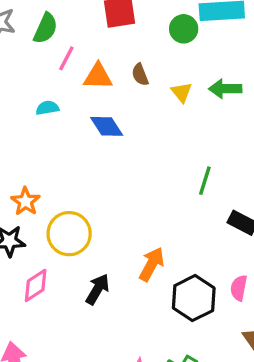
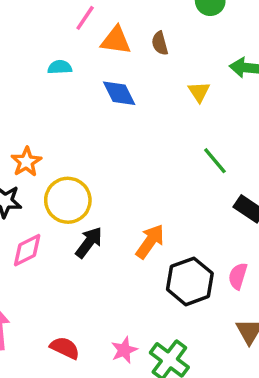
yellow triangle: (182, 92) -> (199, 92), moved
green line: (205, 181) -> (215, 161), turned -64
black arrow: (98, 289) -> (89, 242), moved

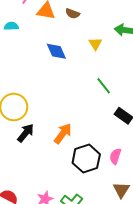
brown semicircle: (160, 43) -> (73, 14), turned -56
blue diamond: (119, 93) -> (56, 51), moved

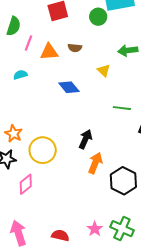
green line: (104, 86) -> (122, 108), turned -30
black arrow: (26, 133) -> (85, 139), moved

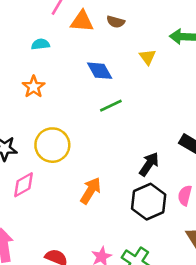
green line: (122, 108) -> (111, 106), moved, turned -42
orange star: (14, 134) -> (34, 87), moved
black arrow: (85, 139) -> (149, 164), moved
orange arrow: (95, 163) -> (91, 191), moved

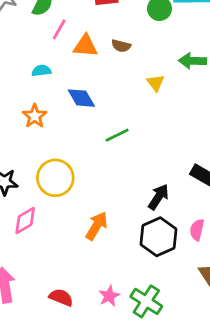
blue diamond: (100, 71) -> (81, 98), moved

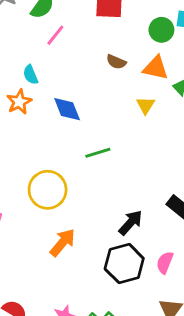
orange triangle: (85, 46) -> (156, 68), moved
cyan semicircle: (41, 71) -> (31, 75), turned -114
orange star: (35, 116) -> (19, 102), moved
yellow circle: (55, 178) -> (48, 190), moved

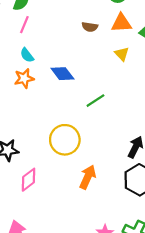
pink line: (55, 35) -> (24, 25), moved
orange star: (19, 102) -> (24, 78), turned 30

